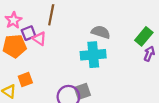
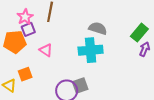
pink star: (13, 20) -> (25, 17), moved
pink triangle: (39, 39) -> (46, 50), moved

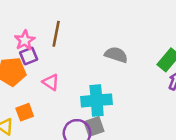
cyan cross: (91, 50) -> (97, 100), moved

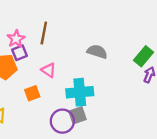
pink triangle: (51, 82) -> (48, 70), moved
orange square: (25, 112) -> (32, 93), moved

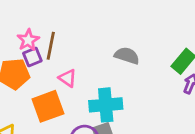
brown line: (44, 33) -> (51, 46), moved
orange square: (32, 93) -> (48, 106), size x1.6

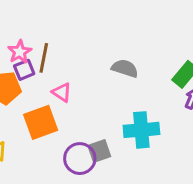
cyan cross: (106, 105) -> (141, 130), moved

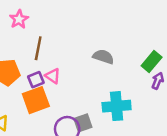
pink star: (20, 52) -> (19, 19), moved
purple square: (24, 70) -> (36, 80), moved

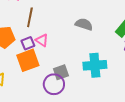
gray square: (83, 123) -> (61, 72), moved

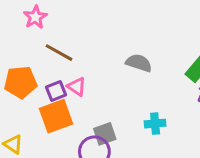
brown line: (30, 17) -> (59, 53), turned -72
cyan cross: (95, 65) -> (155, 124), size x0.6

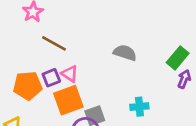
orange pentagon: (21, 82) -> (28, 86), moved
orange square: (56, 116) -> (68, 100), moved

